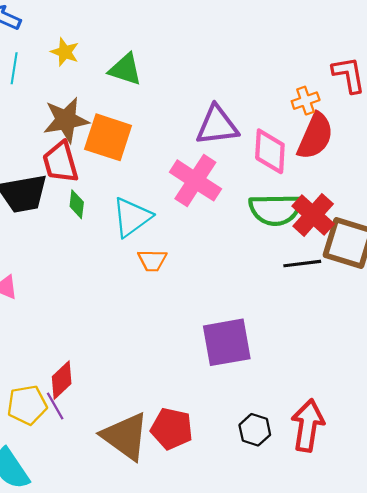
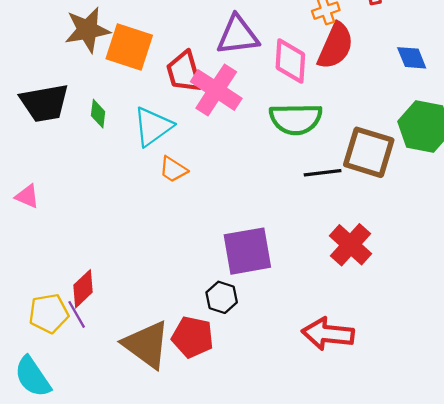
red trapezoid: (61, 162) -> (184, 72), moved
red cross: (313, 215) -> (350, 245), moved
orange trapezoid: (152, 260) -> (173, 169), turned 32
red arrow: (308, 425) -> (328, 334), turned -93
black hexagon: (255, 430) -> (222, 297), moved

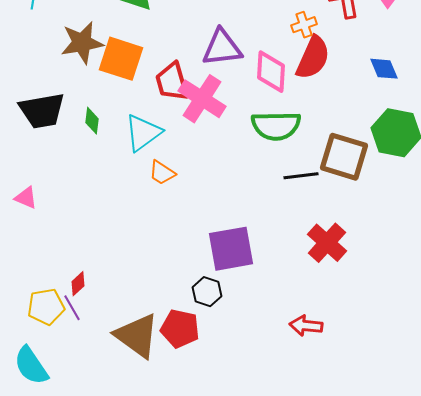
red diamond: (83, 289) -> (78, 284), size x0.7
red arrow: (328, 334) -> (306, 326), size x0.7

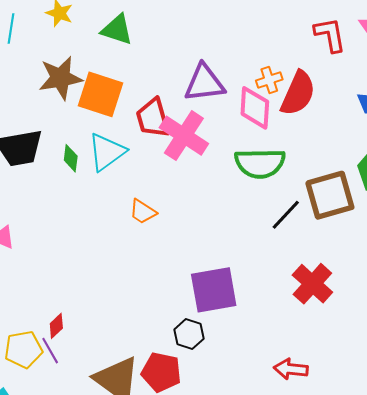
orange cross: (304, 25) -> (269, 80), moved
cyan triangle: (143, 133) -> (107, 152), moved
brown square: (344, 157) -> (330, 195), turned -33
black line: (301, 176) -> (286, 215), turned -40

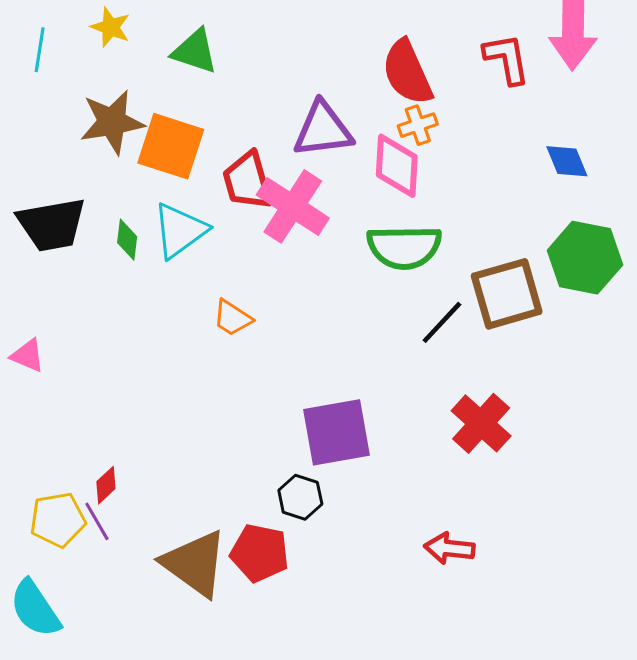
red semicircle: (298, 93) -> (407, 72), moved, turned 132

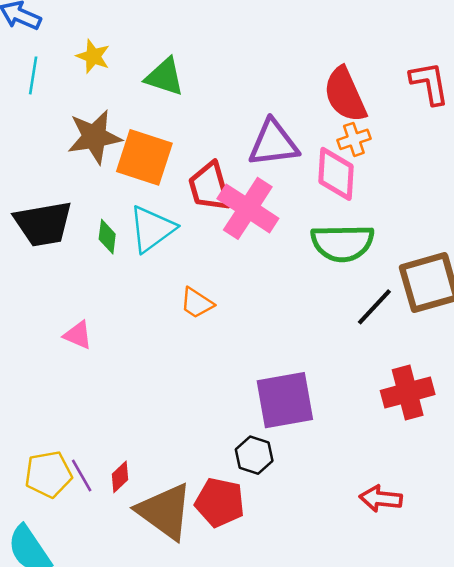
pink triangle: (28, 356) -> (78, 335), moved
red cross: (481, 423) -> (408, 393), turned 33
red diamond: (106, 485) -> (120, 477), moved

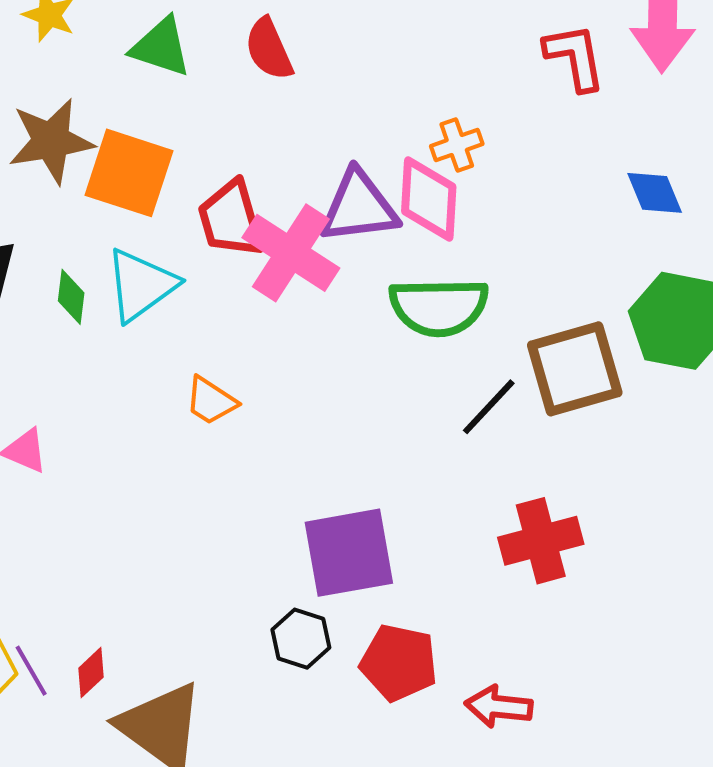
red semicircle: (345, 95) -> (269, 49), moved, size x0.7
purple triangle: (273, 143) -> (359, 207), moved
red pentagon: (220, 502) -> (399, 663), moved

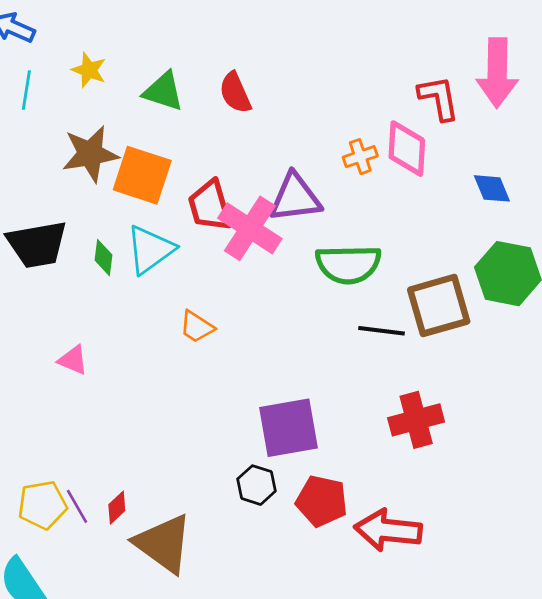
pink diamond: (429, 199) -> (407, 149), moved
black line: (489, 407) -> (382, 331), turned 54
red arrow: (499, 707) -> (388, 530), size x1.5

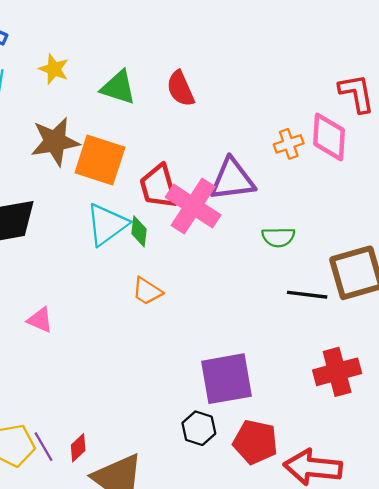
green diamond: (104, 258) -> (139, 231), moved
green semicircle: (348, 264) -> (278, 237), size x0.6

